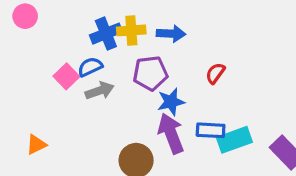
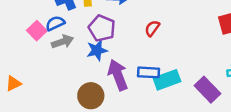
purple pentagon: (150, 73) -> (102, 28), turned 30
blue star: (171, 102) -> (97, 50), moved

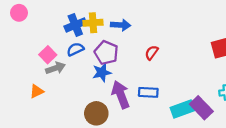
blue semicircle: (55, 23) -> (75, 49), moved
gray arrow: (63, 42) -> (55, 68), moved
cyan rectangle: (167, 80) -> (183, 109), moved
orange triangle: (13, 83) -> (37, 91), moved

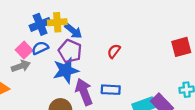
blue arrow: (121, 25) -> (73, 31), moved, turned 36
pink square: (48, 55) -> (24, 50), moved
blue star: (102, 72) -> (66, 70), size x1.4

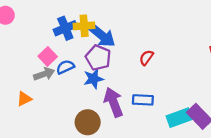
blue arrow: (73, 31) -> (102, 35), size x1.4
blue semicircle: (40, 48) -> (65, 67), moved
blue star: (66, 70) -> (93, 79), size x0.7

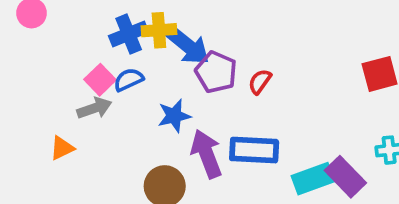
purple pentagon: (98, 58) -> (216, 72), moved
blue semicircle: (65, 67) -> (129, 80), moved
blue rectangle: (143, 100) -> (254, 150), size x1.4

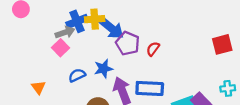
blue semicircle: (129, 80) -> (77, 75), moved
gray arrow: (94, 108) -> (65, 32), moved
orange triangle: (62, 148) -> (39, 87), turned -40

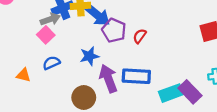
blue semicircle: (77, 75) -> (51, 63), moved
orange triangle: (39, 87) -> (23, 75), turned -40

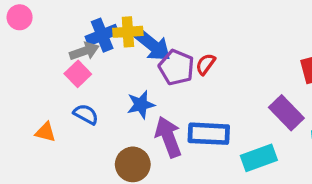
red semicircle: (140, 36) -> (206, 64), moved
blue semicircle: (51, 63) -> (86, 114), turned 54
purple rectangle: (190, 92) -> (286, 113), moved

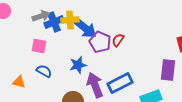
gray arrow: (84, 51) -> (41, 16), moved
pink square: (78, 74) -> (39, 46), turned -35
purple rectangle: (286, 113) -> (168, 70), turned 50
blue rectangle: (209, 134) -> (120, 83), turned -30

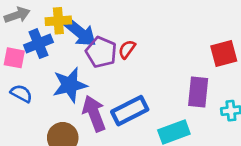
blue cross: (54, 22) -> (38, 44), moved
blue star: (78, 65) -> (70, 85), size x1.4

